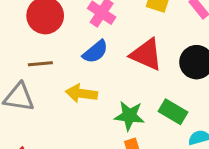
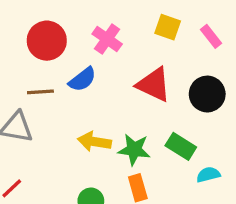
blue semicircle: (95, 52) -> (82, 79), moved
yellow arrow: (81, 93) -> (94, 142), moved

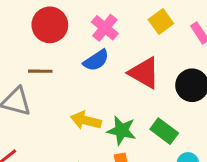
yellow square: (168, 27) -> (161, 21), turned 30
blue semicircle: (82, 79) -> (96, 60), moved

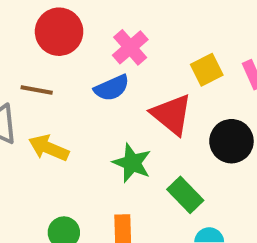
yellow square: (161, 21) -> (207, 70), moved
yellow arrow: (86, 120) -> (49, 148), moved
green star: (121, 130) -> (132, 163), moved

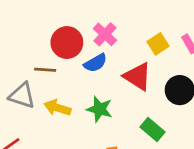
red circle: (59, 32) -> (67, 43), moved
green star: (132, 163) -> (100, 109), moved

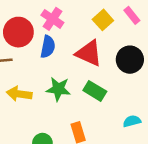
blue semicircle: (95, 63) -> (48, 47), turned -40
green rectangle: (153, 130) -> (95, 91), moved

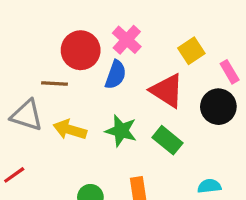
pink rectangle: (132, 15) -> (230, 72), moved

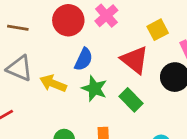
blue semicircle: (116, 75) -> (84, 59), moved
brown line: (55, 84) -> (18, 28), moved

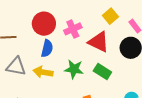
pink cross: (106, 16) -> (73, 29), moved, turned 30
blue semicircle: (84, 59) -> (47, 48), moved

